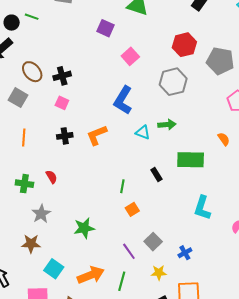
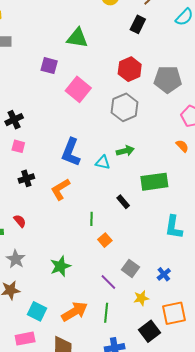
pink square: (130, 56) -> (78, 89), size x1.4
blue L-shape: (123, 100) -> (71, 152), moved
orange L-shape: (97, 135) -> (60, 189), moved
orange semicircle: (224, 139) -> (182, 146), moved

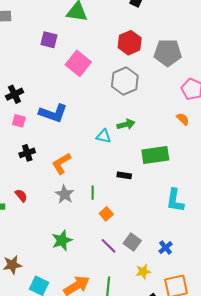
blue L-shape: (71, 152) -> (53, 113), moved, turned -92
black rectangle: (123, 202) -> (124, 175), turned -40
gray star: (16, 259) -> (65, 194), moved
purple line: (108, 282) -> (109, 246), moved

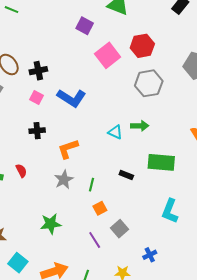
red hexagon: (130, 43) -> (142, 46), moved
gray square: (132, 242) -> (120, 229), moved

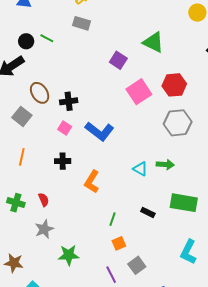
orange L-shape: (68, 149) -> (92, 182), turned -45
gray star: (64, 180) -> (44, 229), moved

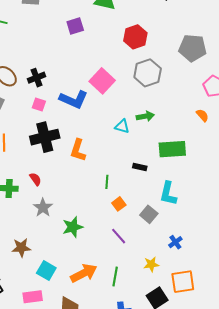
purple square: (118, 60) -> (75, 26), turned -36
pink square: (139, 92) -> (102, 81), moved
black cross: (63, 161) -> (45, 137), size x1.8
cyan L-shape: (188, 252) -> (168, 194), moved
gray square: (137, 265) -> (149, 214), moved

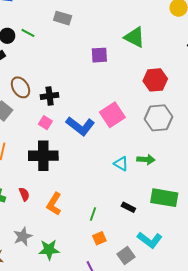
orange L-shape: (78, 150) -> (54, 204), moved
cyan L-shape: (168, 194) -> (150, 240), turned -80
gray star: (43, 208) -> (23, 236), moved

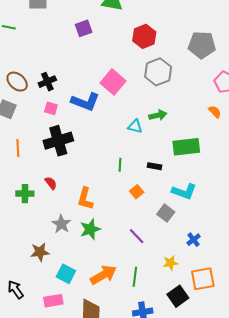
orange L-shape: (54, 204) -> (85, 199), moved
green line: (93, 214) -> (120, 165), moved
orange square: (99, 238) -> (137, 192), moved

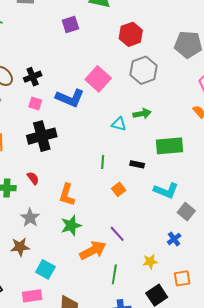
gray square: (166, 213) -> (186, 212), moved
gray star: (61, 224) -> (30, 218), moved
orange arrow: (103, 275) -> (93, 250), moved
orange square: (203, 279) -> (182, 278), size x0.7

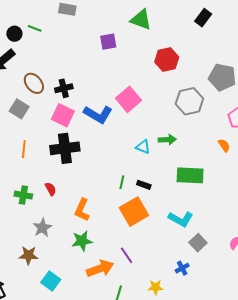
gray hexagon: (144, 70) -> (189, 101), moved
pink square: (35, 104) -> (63, 115), size x1.6
black rectangle: (137, 164) -> (144, 185), moved
orange square: (119, 189) -> (134, 212), size x2.0

